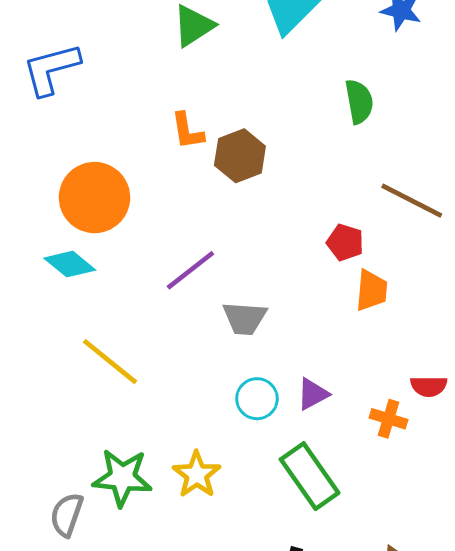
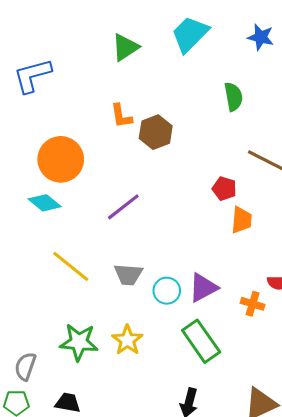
gray trapezoid: (245, 318) -> (128, 274), moved
purple triangle: (313, 394) -> (203, 288), size x1.4
gray semicircle: (67, 515) -> (25, 366), moved

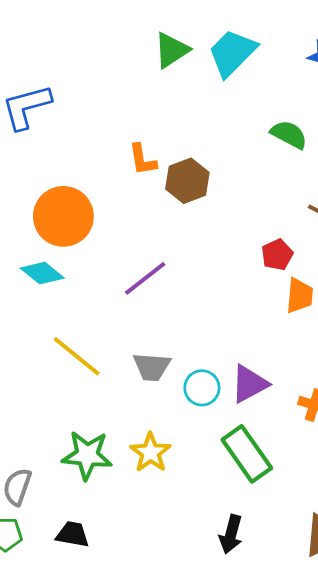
green triangle: (125, 47) -> (172, 50), moved
green semicircle: (233, 97) -> (289, 135), turned -52
red pentagon: (224, 189) -> (277, 255), turned 30

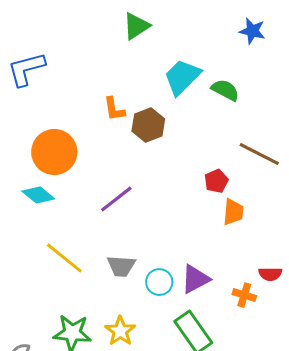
cyan trapezoid: (232, 53) -> (182, 77), moved

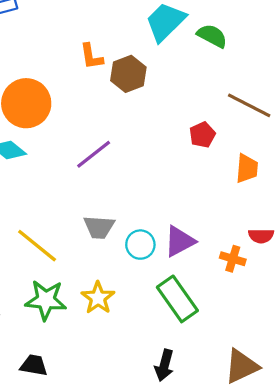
orange trapezoid: (233, 212) -> (247, 168), moved
yellow line: (64, 258) -> (37, 246), moved

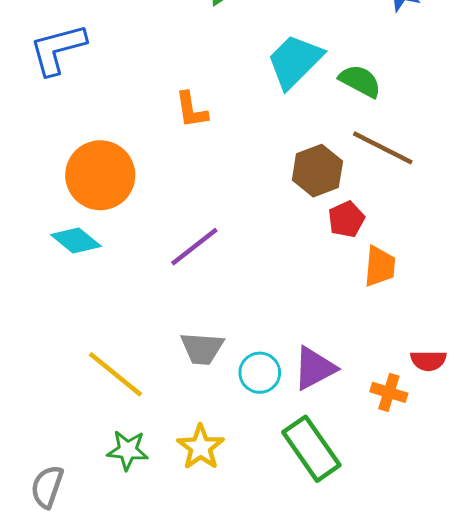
brown hexagon: (128, 74) -> (317, 171), moved
brown line: (249, 105) -> (383, 148), moved
orange trapezoid: (247, 168) -> (380, 266), moved
green star: (46, 300) -> (128, 450), size x0.7

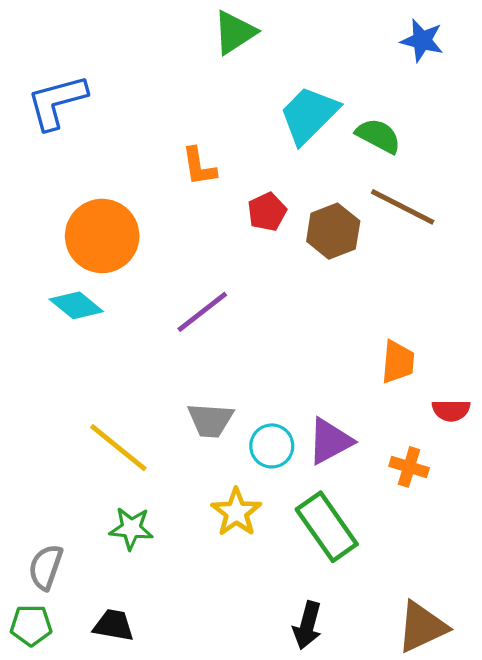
red pentagon: (346, 219) -> (267, 212), moved
orange trapezoid: (380, 266) -> (398, 362), moved
red semicircle: (428, 361) -> (451, 410), moved
yellow star: (201, 447) -> (236, 512), moved

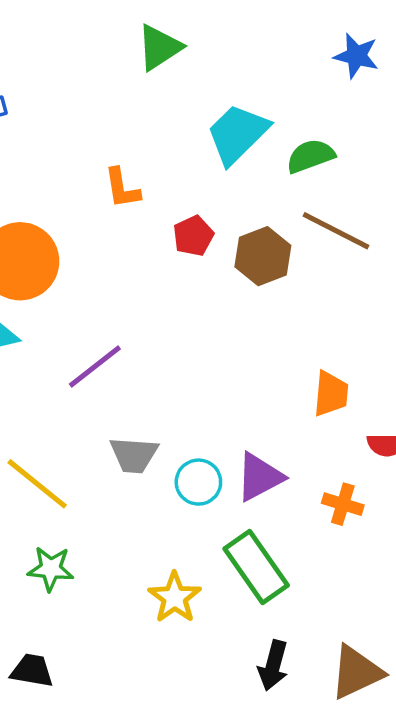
green semicircle: (378, 136) -> (311, 156), turned -48
purple line: (202, 312) -> (95, 367), moved
yellow star: (236, 512) -> (175, 598), moved
black arrow: (307, 625) -> (273, 665), moved

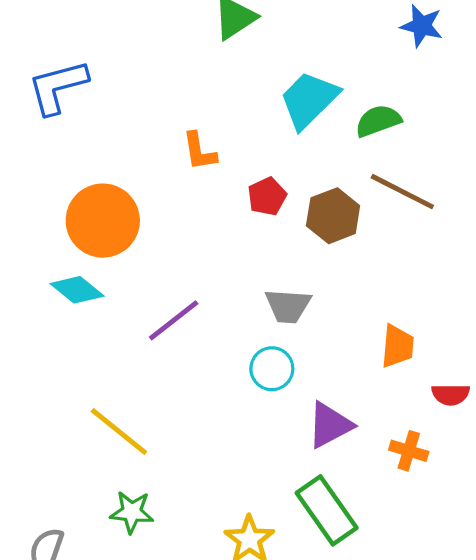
gray trapezoid: (134, 455) -> (288, 306), moved
cyan circle: (198, 482) -> (272, 369), moved

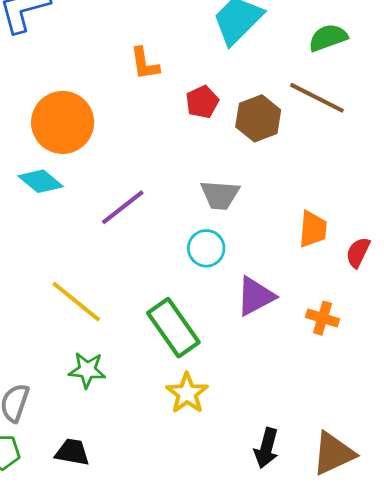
green semicircle: (378, 121) -> (328, 38), moved
red semicircle: (451, 394) -> (358, 252), moved, turned 116
green rectangle: (327, 510) -> (173, 328), moved

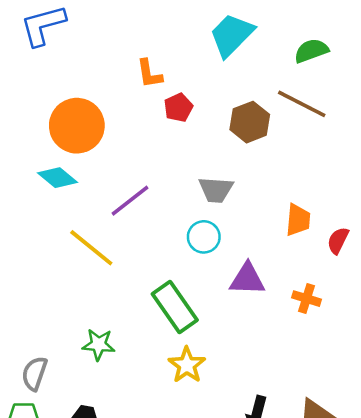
red pentagon: (202, 102) -> (178, 108), moved
purple triangle: (255, 296) -> (247, 279), turned 30
yellow line: (76, 302) -> (91, 248), moved

